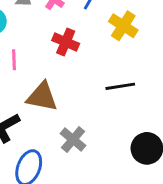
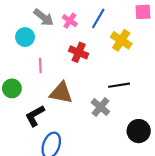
gray cross: (73, 140) -> (100, 107), moved

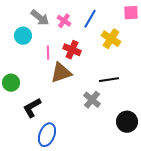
pink line: (40, 65) -> (48, 53), moved
brown triangle: (61, 93) -> (61, 73), moved, turned -30

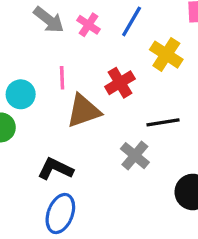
cyan circle: (23, 36) -> (21, 94), moved
red cross: (72, 50) -> (120, 83), moved, turned 36
black L-shape: (32, 108) -> (55, 169), moved, turned 55

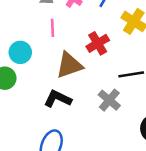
pink line: (62, 78) -> (53, 28), moved
black L-shape: (55, 169) -> (58, 99), moved

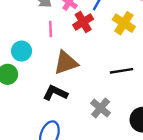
red cross: (98, 43) -> (83, 22), moved
gray cross: (109, 100) -> (101, 108), moved

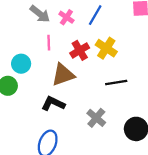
red cross: (83, 22) -> (80, 50), moved
yellow cross: (124, 23) -> (106, 48), moved

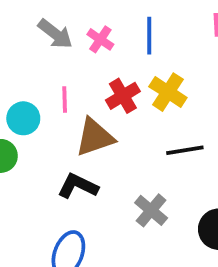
blue line: (95, 15) -> (149, 36), turned -30
pink line: (49, 43) -> (65, 100), moved

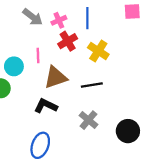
pink cross: (100, 39) -> (59, 20), turned 32
red cross: (123, 96) -> (68, 41), moved
black line: (185, 150) -> (92, 85), moved

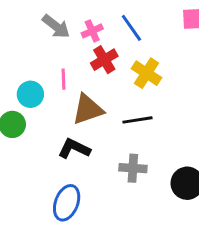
blue line: (87, 18) -> (131, 28), turned -35
gray cross: (88, 120) -> (133, 168), turned -36

